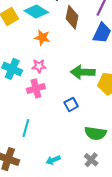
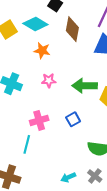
pink star: (39, 66) -> (49, 80), moved
pink cross: (36, 88) -> (39, 120), moved
cyan arrow: (53, 160) -> (68, 177), moved

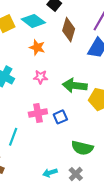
pink cross: (39, 120) -> (38, 113), moved

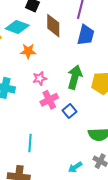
green arrow: (75, 86) -> (75, 77), turned 115
pink cross: (38, 113) -> (49, 100), moved

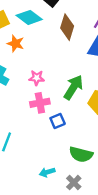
orange star: (28, 51) -> (16, 44), moved
cyan arrow: (75, 167) -> (47, 172), moved

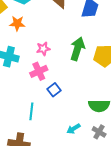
pink cross: (40, 103) -> (39, 71), moved
blue square: (58, 121) -> (54, 90), moved

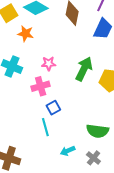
cyan line: (31, 111) -> (45, 127), moved, turned -30

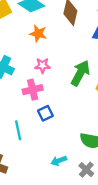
orange star: (26, 34) -> (38, 33), moved
cyan line: (45, 127) -> (18, 130), moved

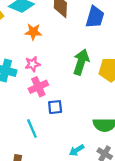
pink star: (42, 65) -> (32, 64), moved
blue square: (45, 113) -> (55, 107), turned 32

